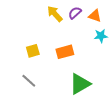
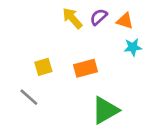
gray line: (29, 81) -> (29, 97), moved

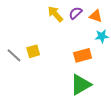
orange rectangle: (85, 68) -> (83, 55), moved
gray line: (29, 97) -> (14, 55), moved

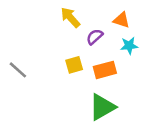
purple semicircle: (76, 13) -> (95, 37), moved
yellow square: (33, 51) -> (74, 65), moved

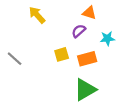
yellow arrow: (70, 17) -> (37, 15), moved
orange triangle: (121, 20) -> (89, 13), moved

